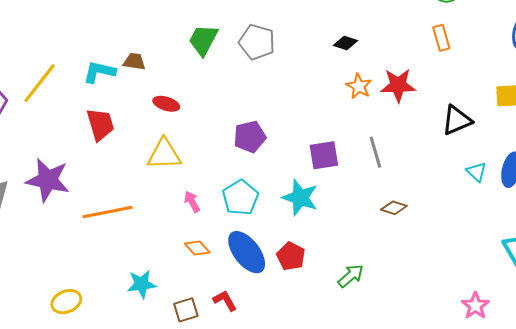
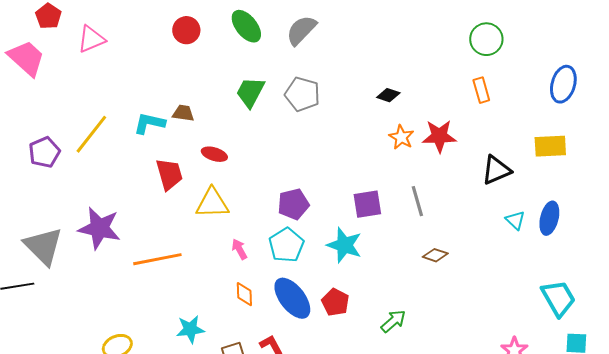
red trapezoid: (100, 124) -> (169, 174), moved
purple pentagon: (250, 137) -> (293, 204), moved
orange diamond: (197, 248) -> (244, 294), turned 40

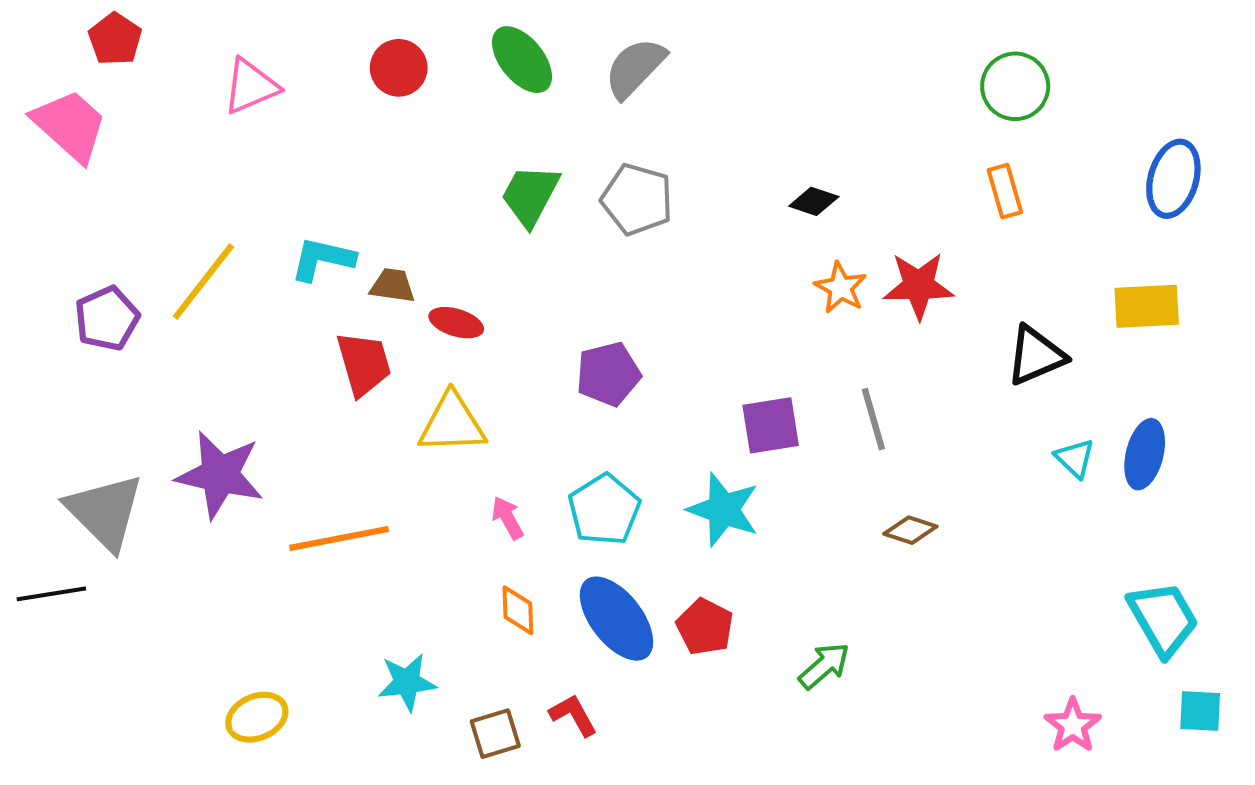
pink triangle: (91, 39) -> (251, 86), moved
brown trapezoid: (183, 113) -> (393, 286), moved
purple pentagon: (293, 204) -> (608, 374), moved

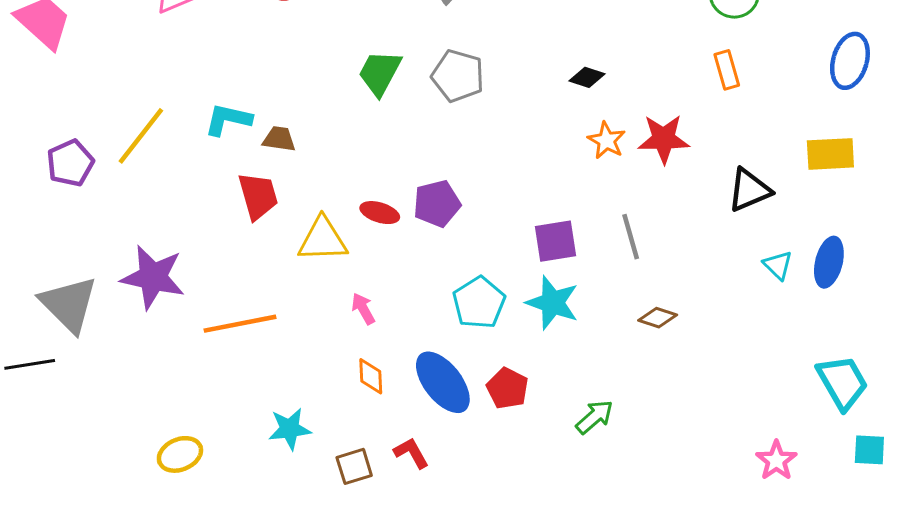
red ellipse: (456, 323) -> (380, 213), moved
cyan pentagon: (604, 510) -> (479, 303), moved
cyan star: (723, 510) -> (553, 303), moved

